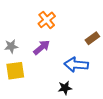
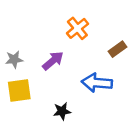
orange cross: (47, 20) -> (77, 28), moved
black star: (65, 88) -> (62, 111), moved

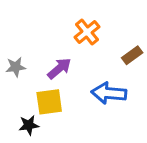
yellow square: (19, 90) -> (49, 102), moved
black star: (62, 111) -> (29, 125), moved

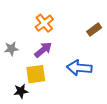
orange cross: (87, 32) -> (44, 23), moved
brown rectangle: (132, 55) -> (94, 30), moved

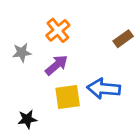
gray star: (11, 49) -> (22, 53), moved
yellow square: (36, 74) -> (68, 97), moved

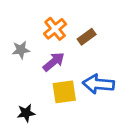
brown rectangle: (123, 39) -> (87, 37), moved

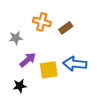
orange cross: (55, 29) -> (42, 22), turned -36
purple arrow: (54, 62) -> (28, 60), moved

